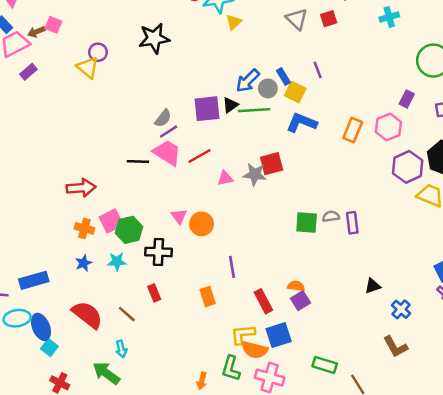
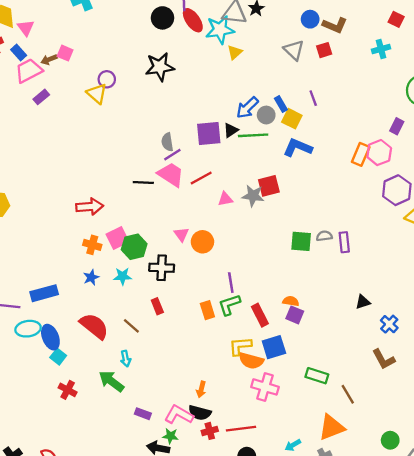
gray semicircle: (163, 118) -> (167, 142), turned 132
orange rectangle: (353, 130) -> (361, 154), moved
purple square: (300, 301) -> (295, 315), turned -36
green L-shape: (231, 368) -> (229, 305), moved, turned 55

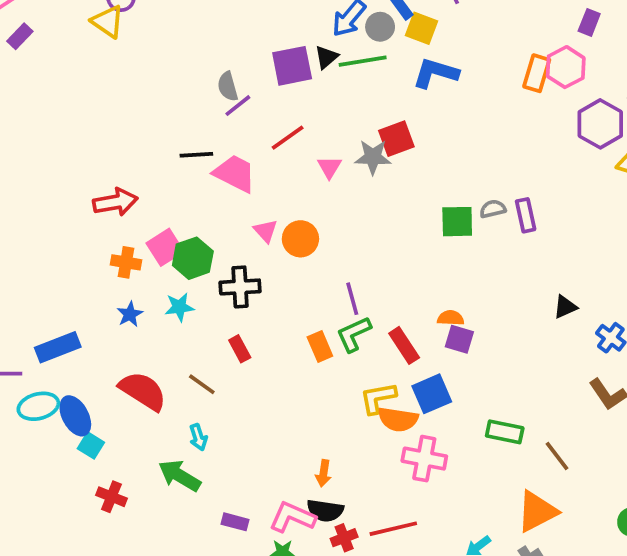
pink trapezoid: (171, 174) -> (235, 173), moved
pink triangle: (225, 199) -> (329, 167), turned -42

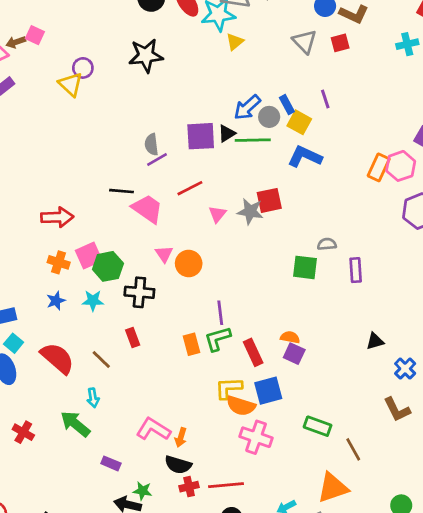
gray semicircle: (493, 209) -> (327, 244), moved
cyan square: (91, 445) -> (14, 343), moved
pink L-shape: (292, 517) -> (153, 429), moved

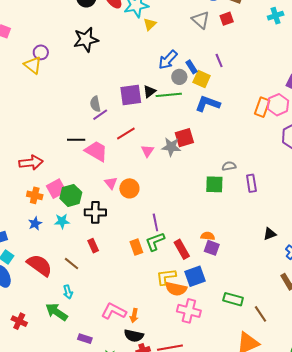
blue arrow: (247, 107) -> (168, 60), moved

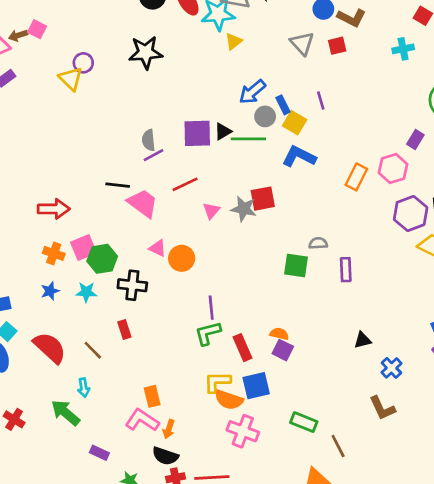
orange rectangle: (262, 107) -> (356, 177), moved
pink triangle: (111, 183) -> (158, 248), turned -32
orange rectangle: (136, 247) -> (152, 396), moved

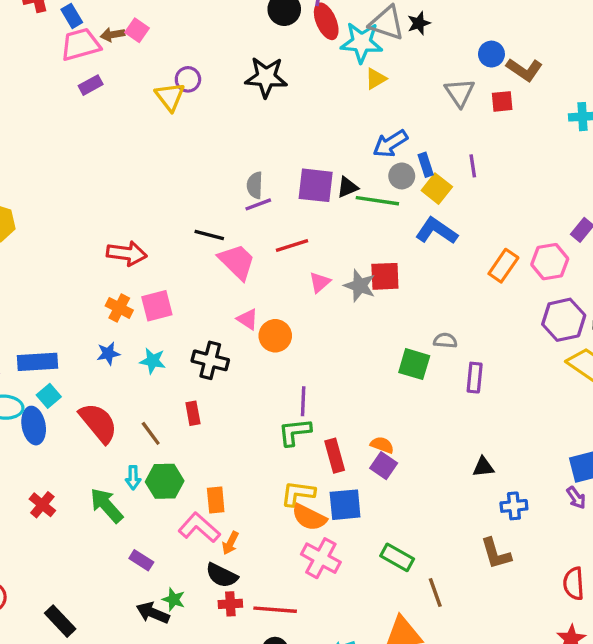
green hexagon: (102, 259) -> (165, 481), moved
blue cross: (391, 368) -> (514, 506), turned 30

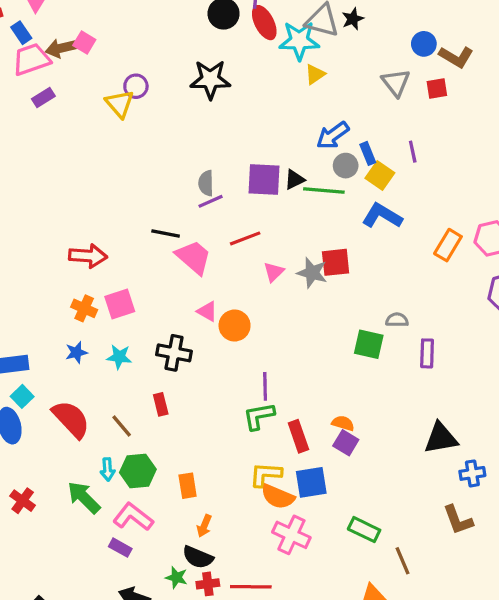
brown arrow: (113, 35) -> (61, 48), size x1.4
black triangle: (483, 467) -> (441, 438), size x1.6
pink L-shape: (199, 528) -> (133, 517), moved
green star: (174, 599) -> (176, 577), moved

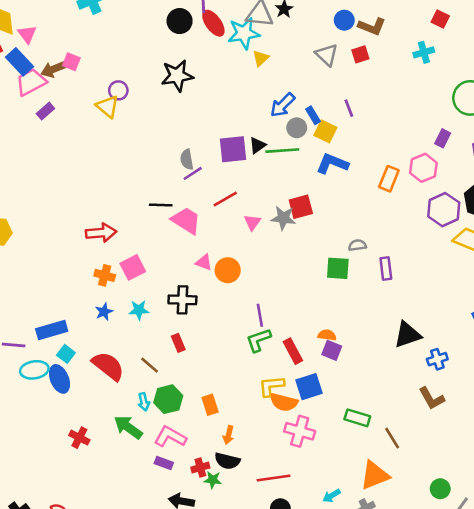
blue rectangle: (21, 33) -> (20, 62), size x1.5
red cross: (208, 584) -> (200, 468), moved

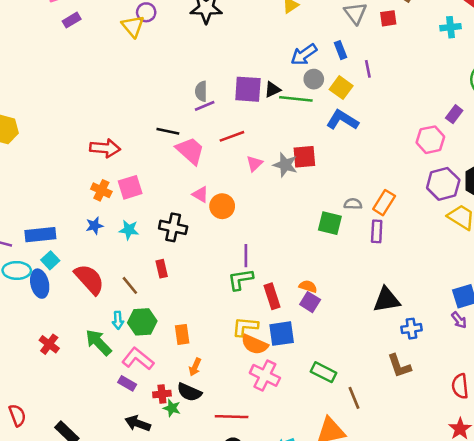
blue rectangle: (313, 115) -> (341, 50), moved
orange rectangle: (389, 179) -> (384, 203), moved

